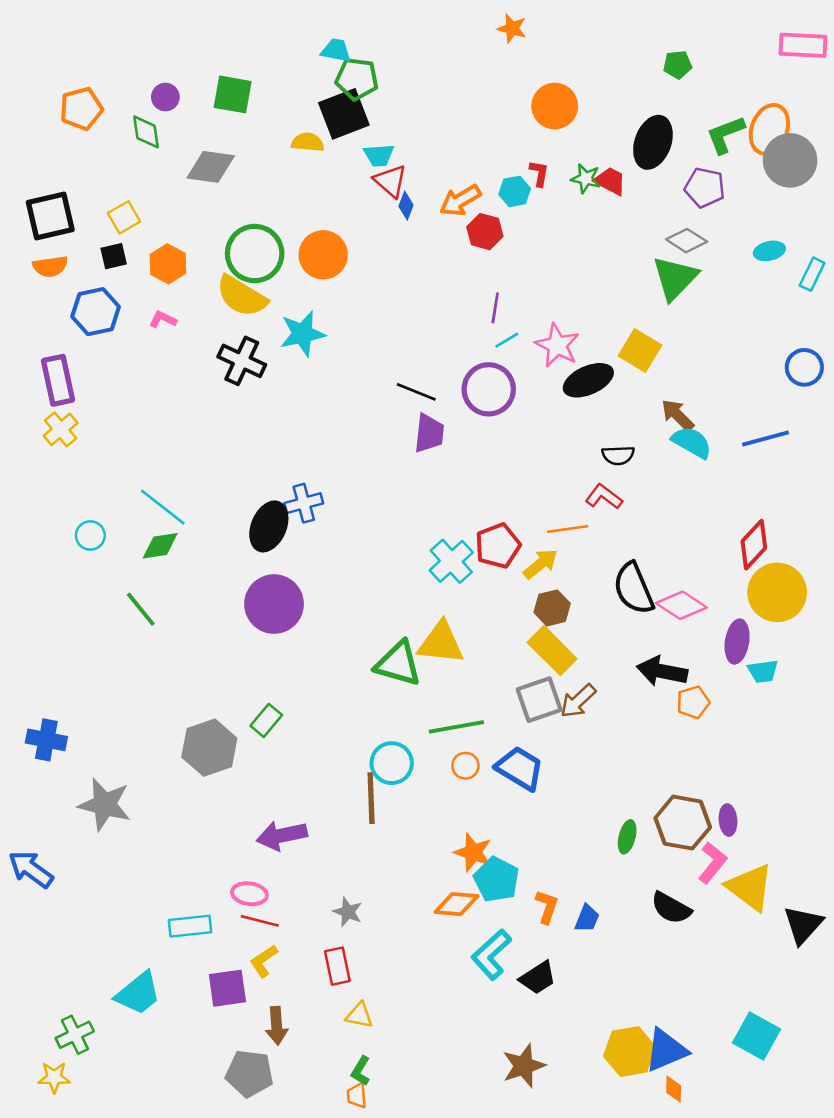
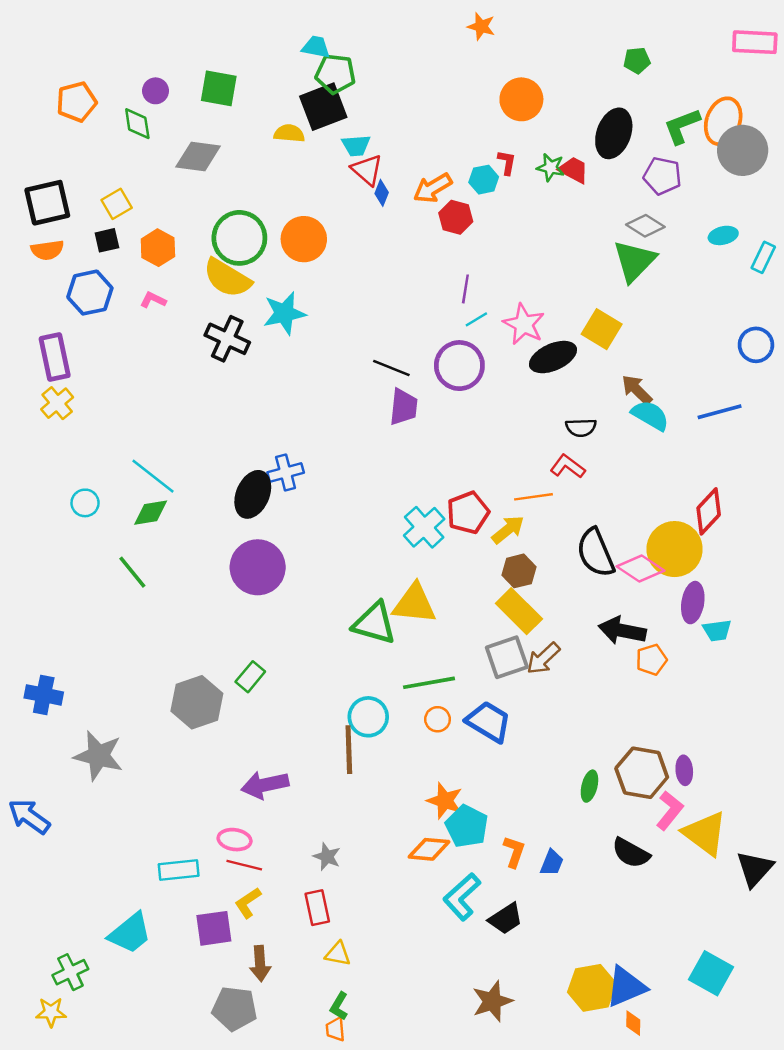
yellow circle: (777, 592) -> (675, 549), moved

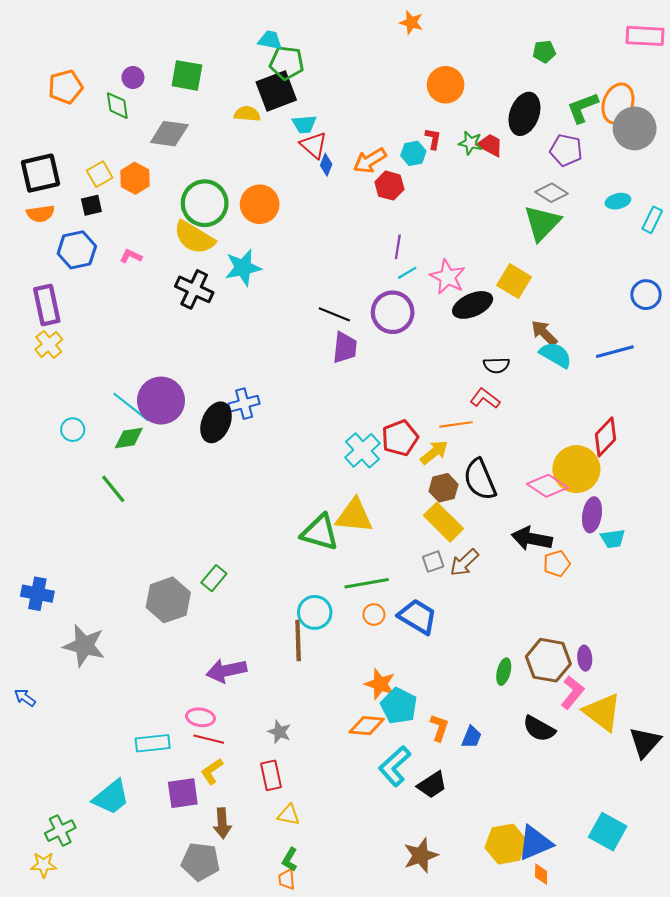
orange hexagon: (158, 248) -> (135, 178), moved
black semicircle: (596, 553) -> (480, 479), moved
purple circle: (258, 567) -> (161, 401), moved
gray square: (507, 657) -> (433, 562), size x0.6
blue arrow: (29, 816) -> (25, 698), size x0.6

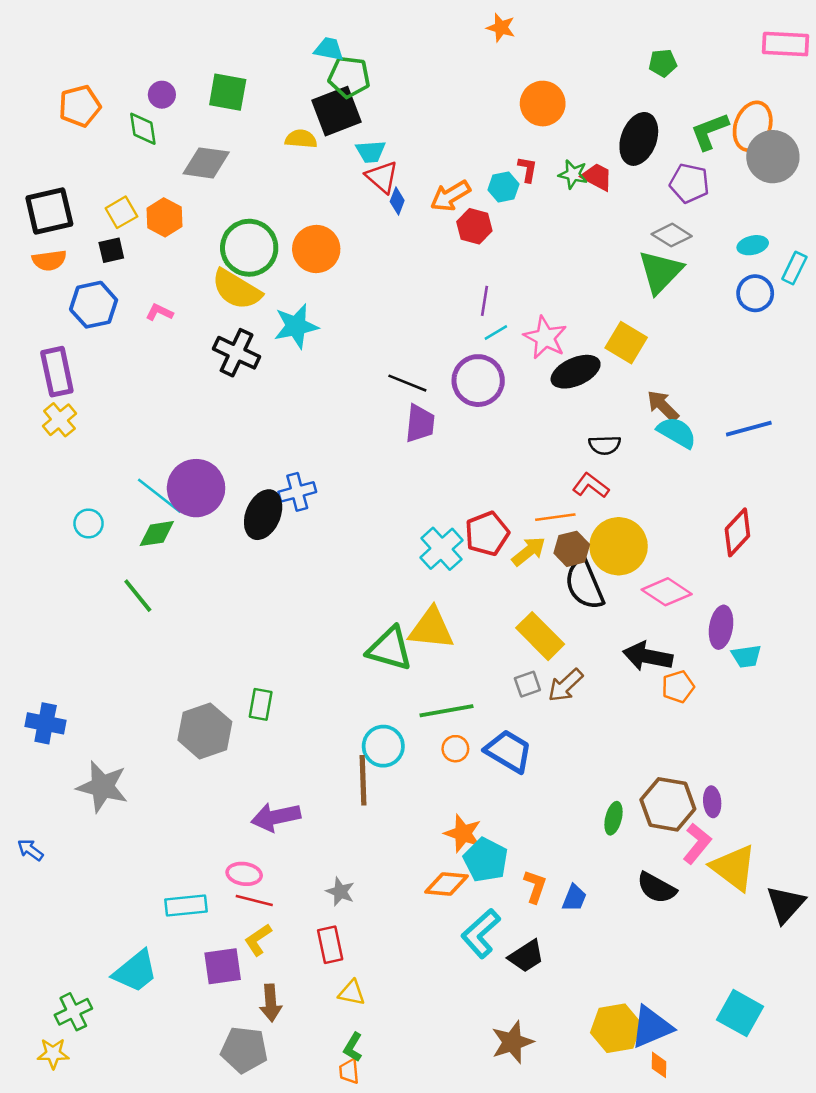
blue circle: (646, 295) -> (755, 293), moved
yellow circle: (576, 469) -> (619, 546), moved
brown hexagon: (443, 488) -> (572, 549), moved
green rectangle: (214, 578) -> (261, 704), turned -30

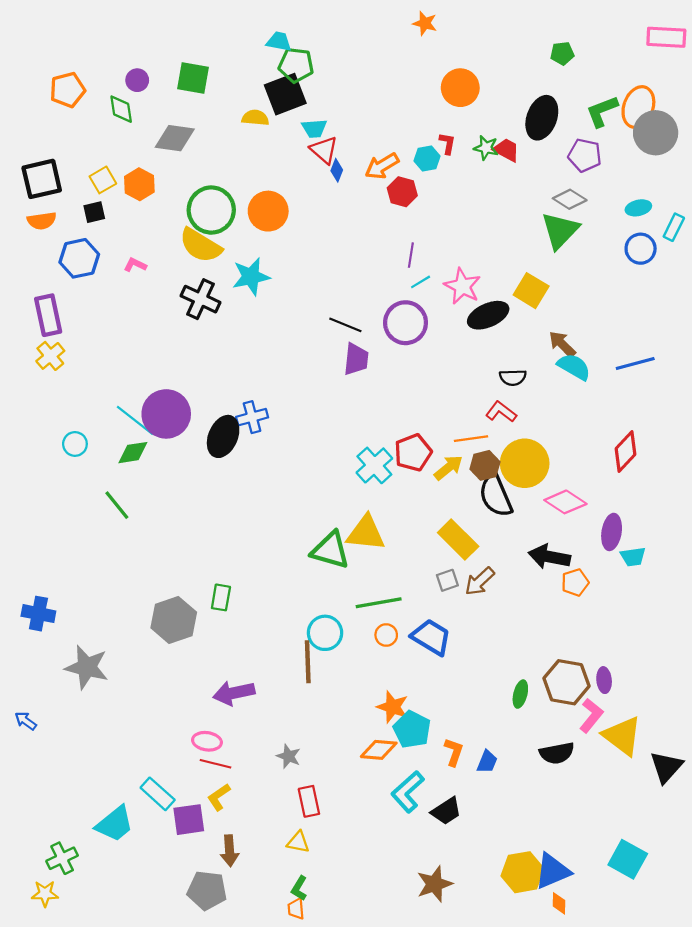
black semicircle: (657, 888) -> (557, 753), turned -40
cyan rectangle: (186, 906) -> (158, 794), moved, turned 48
red rectangle: (330, 945) -> (309, 801), moved

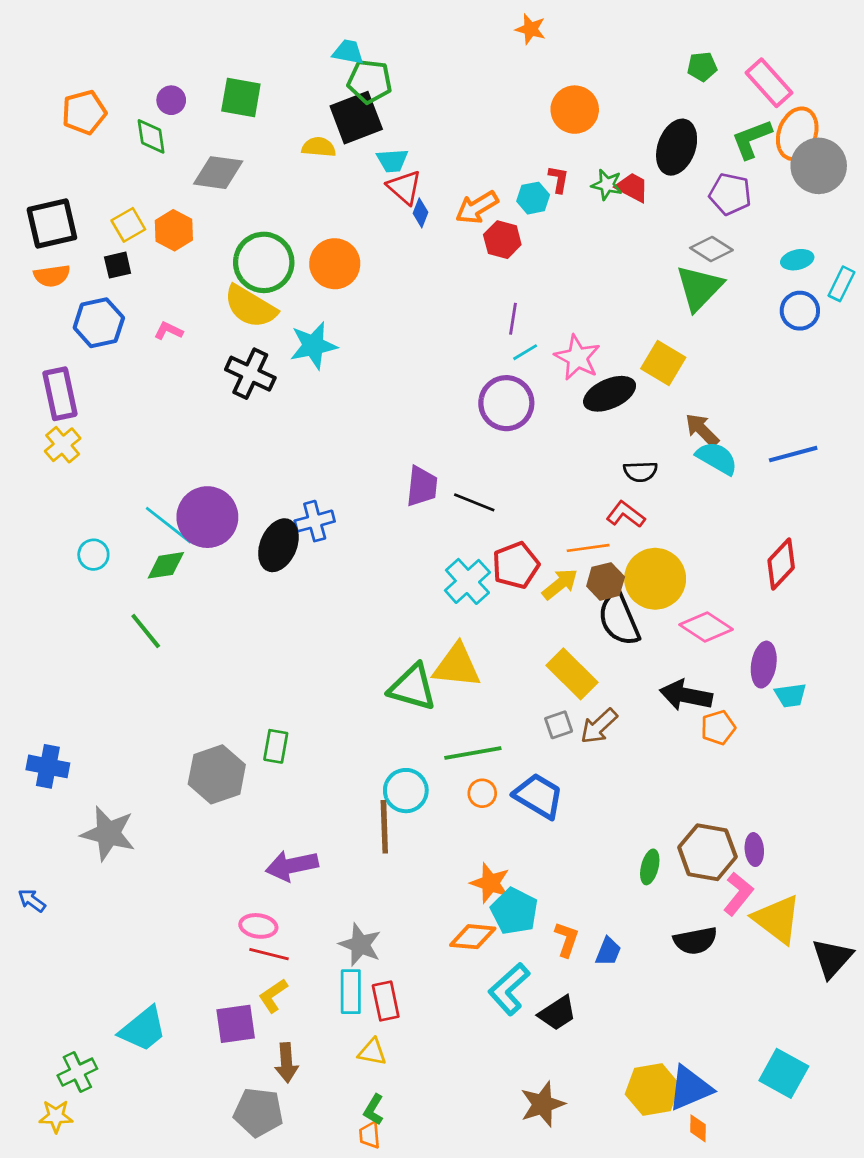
pink rectangle: (666, 37) -> (769, 83), moved, turned 45
black line: (345, 325) -> (474, 502), moved
purple trapezoid: (356, 359) -> (422, 486), moved
gray star: (289, 756) -> (360, 945), size x1.4
cyan rectangle: (158, 794) -> (351, 992), moved, turned 48

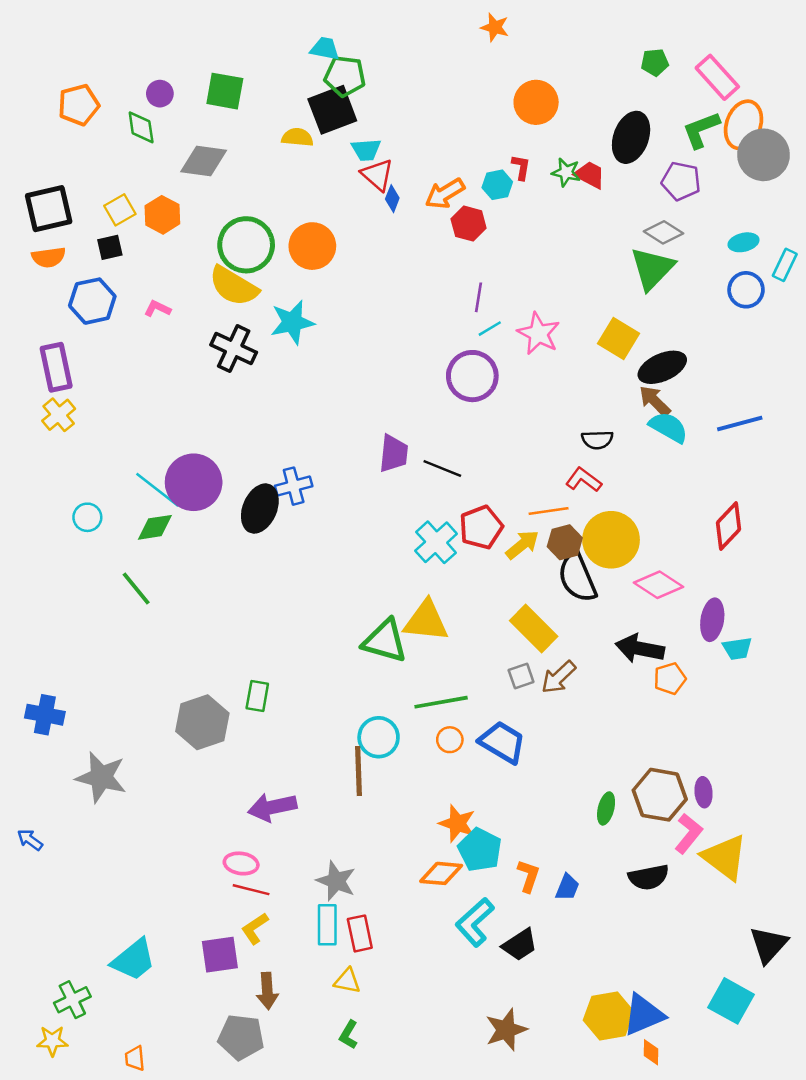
black ellipse: (610, 394) -> (662, 367), moved
black triangle: (832, 958) -> (769, 945), moved
orange trapezoid: (370, 1135) -> (135, 1058), moved

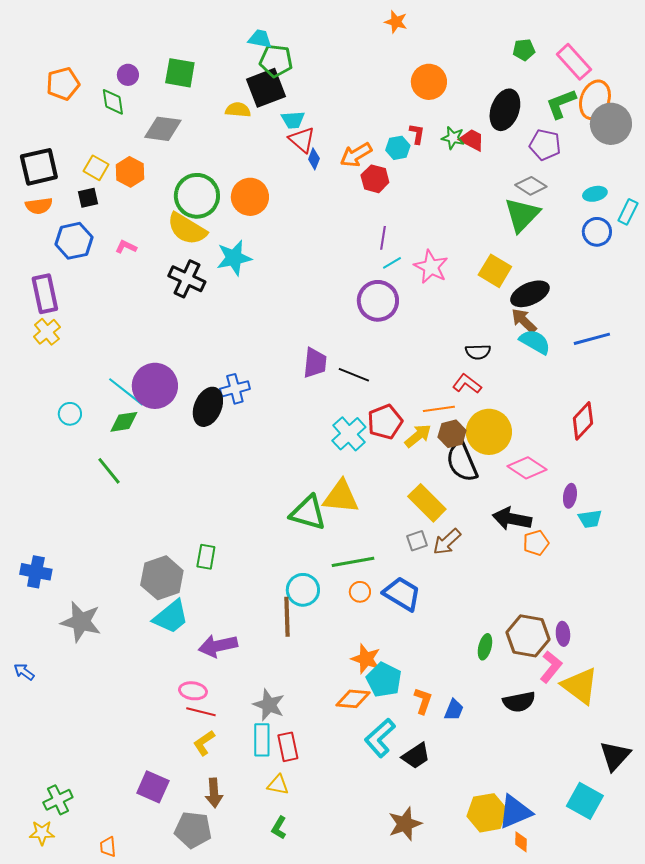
yellow square: (120, 210) -> (96, 168), turned -30
purple ellipse: (712, 620) -> (570, 496), size x0.7
purple square: (220, 955) -> (153, 787), moved, turned 32
cyan trapezoid: (134, 960) -> (171, 617), moved

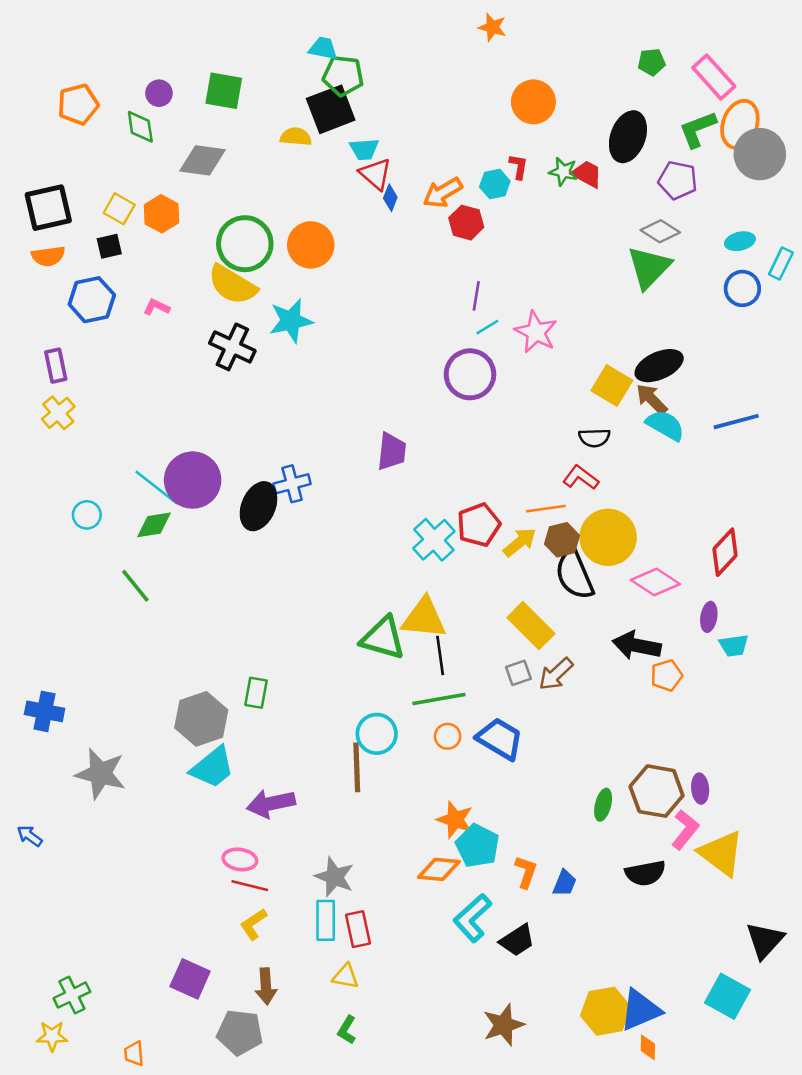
yellow square: (495, 271) -> (612, 385), moved
purple rectangle: (45, 294) -> (56, 366), size x0.7
black line: (354, 375) -> (440, 655), moved, turned 60
red diamond: (583, 421) -> (725, 552), moved

